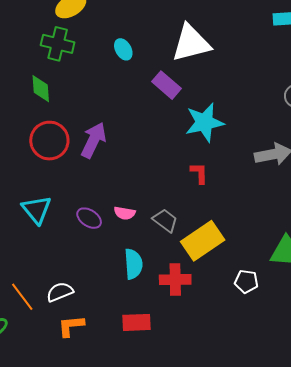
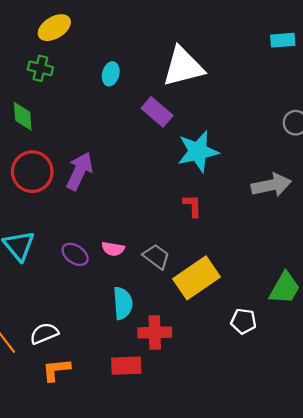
green cross: (58, 44) -> (40, 68), size x0.7
cyan ellipse: (123, 49) -> (111, 74), turned 45
red cross: (175, 280) -> (155, 332), moved

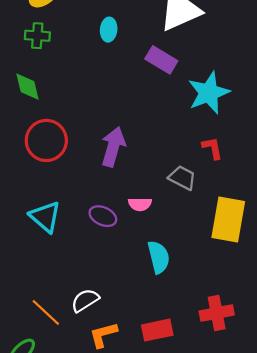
purple arrow: (79, 171) -> (113, 147), moved
gray trapezoid: (156, 257) -> (182, 178), moved
yellow rectangle: (196, 278) -> (228, 220), turned -36
red cross: (155, 332) -> (217, 313), moved
red rectangle: (126, 366) -> (157, 330), moved

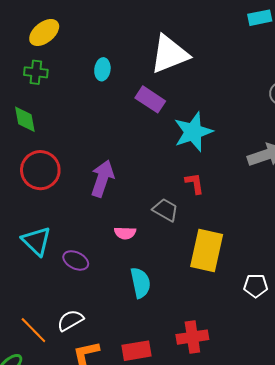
purple ellipse: (103, 216) -> (76, 260), moved

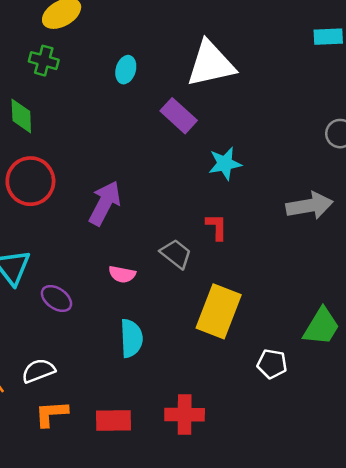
cyan star: (193, 132) -> (225, 164), size x0.7

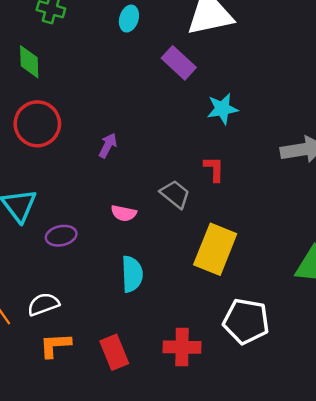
purple arrow: (105, 203) -> (108, 145), size x0.6
purple ellipse: (56, 299) -> (61, 236), turned -48
white pentagon: (272, 364) -> (246, 321), moved, size x1.6
red rectangle: (113, 421) -> (114, 352), turned 68

